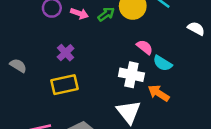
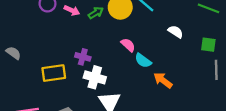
purple cross: (66, 53) -> (83, 57), moved, turned -35
white cross: (131, 75) -> (95, 77), moved
orange arrow: (159, 93) -> (163, 80), moved

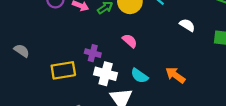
pink semicircle: (128, 45) -> (130, 41), moved
cyan semicircle: (143, 61) -> (139, 76), moved

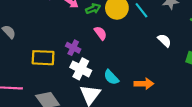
pink semicircle: (130, 41) -> (100, 33), moved
orange arrow: (175, 75) -> (144, 84), turned 132

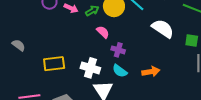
white semicircle: (164, 40) -> (163, 29), size x1.6
purple cross: (73, 48) -> (118, 50), moved

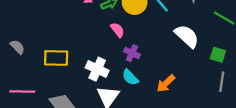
gray semicircle: (19, 45) -> (17, 47), moved
orange arrow: (151, 72) -> (166, 83), turned 138

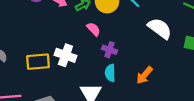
white cross: (97, 69) -> (65, 55), moved
cyan semicircle: (130, 77) -> (110, 73), turned 49

